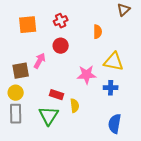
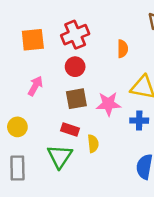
red cross: (61, 21) -> (75, 35), size x1.5
pink arrow: (40, 61) -> (35, 86), moved
brown square: (21, 71) -> (76, 99), moved
gray rectangle: (16, 114) -> (17, 168), moved

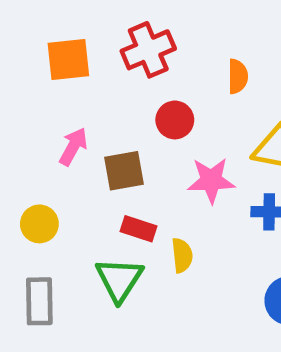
red circle: (75, 67) -> (175, 120), moved
brown square: (76, 99) -> (124, 171), moved

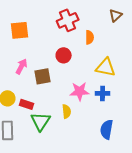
red cross: (148, 50) -> (68, 20), moved
pink star: (211, 180) -> (80, 91), moved
red rectangle: (139, 229) -> (26, 104), moved

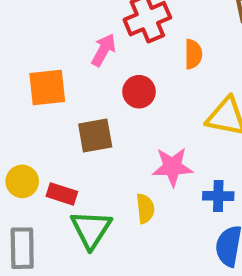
orange square: (19, 30) -> (47, 88), moved
pink arrow: (21, 66) -> (104, 50), moved
blue cross: (103, 93) -> (218, 196), moved

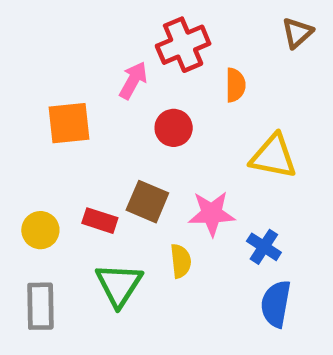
brown square: (95, 135) -> (147, 202), moved, turned 33
red rectangle: (62, 194) -> (100, 221), moved
blue cross: (218, 196) -> (264, 247), turned 32

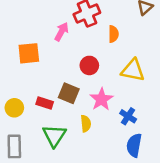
red circle: (174, 128) -> (89, 65), moved
pink star: (212, 213) -> (101, 99), turned -30

